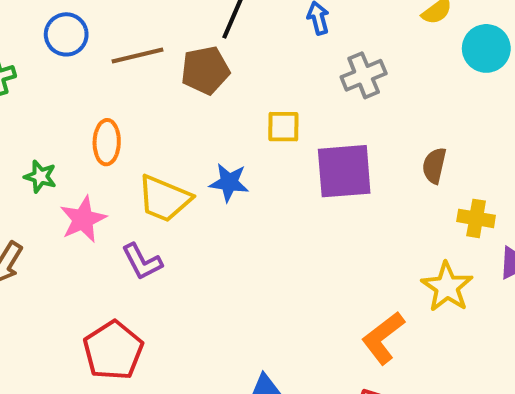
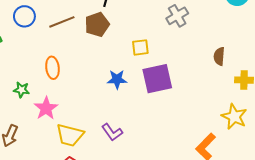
purple square: (344, 171) -> (157, 79), moved
yellow trapezoid: (164, 199) -> (70, 135), moved
purple L-shape: (142, 262) -> (112, 132), moved

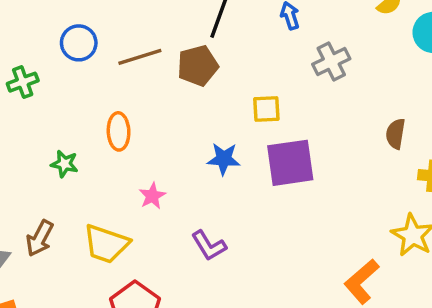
pink star: (46, 108) -> (152, 196), moved, size x0.7
yellow trapezoid: (70, 135) -> (106, 244), moved

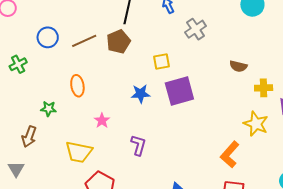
brown semicircle: (396, 134) -> (238, 66), turned -78
brown arrow: (40, 238) -> (29, 137), moved
purple L-shape: (209, 246) -> (138, 145), turned -125

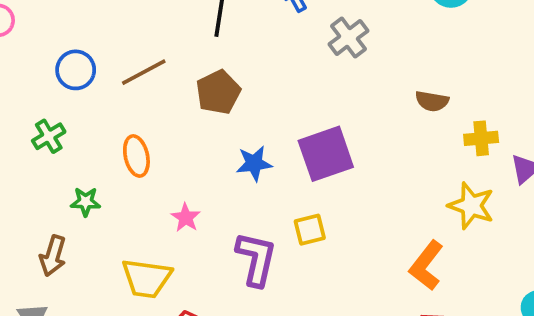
brown pentagon: (118, 42) -> (218, 92), moved
yellow square: (162, 62) -> (310, 230), moved
green cross: (18, 64) -> (49, 136), moved
purple L-shape: (138, 145) -> (256, 259), size x1.4

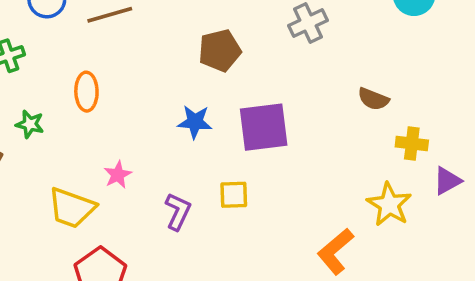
brown pentagon: (218, 92) -> (220, 50), moved
pink star: (186, 218) -> (118, 175), moved
purple L-shape: (256, 259) -> (178, 211), size x0.7

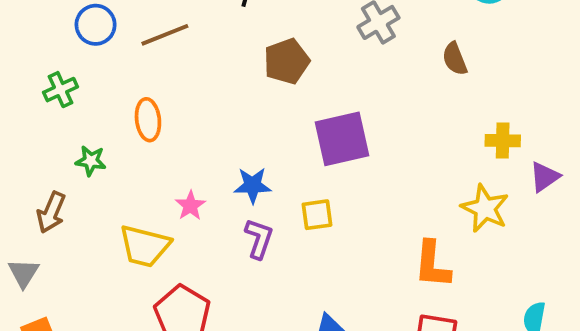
brown semicircle: (373, 99) -> (455, 59), moved, turned 52
blue star: (195, 122) -> (253, 185), moved
orange L-shape: (335, 251) -> (432, 264), turned -39

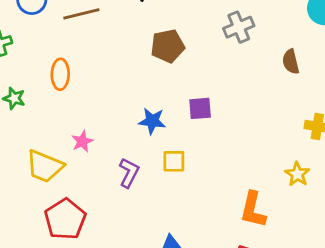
purple square: (342, 139) -> (200, 108), size x0.6
blue star: (253, 185) -> (152, 121), moved
yellow star: (485, 208) -> (297, 174), size x0.7

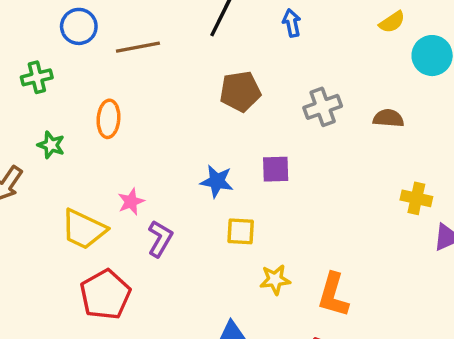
gray cross: (239, 27) -> (323, 107), moved
brown semicircle: (291, 62) -> (388, 118), turned 105
purple L-shape: (129, 173) -> (160, 239), moved
yellow star: (297, 174) -> (275, 280), moved, turned 30

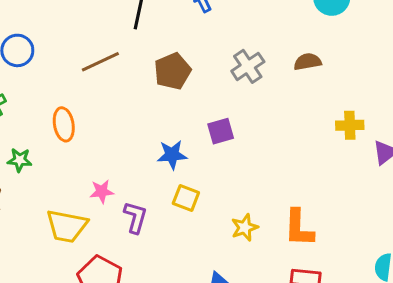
brown line: (138, 47) -> (100, 62), moved
pink star: (131, 202) -> (102, 191), turned 30
yellow square: (241, 231) -> (186, 198), moved, turned 32

